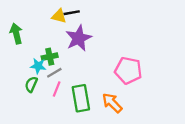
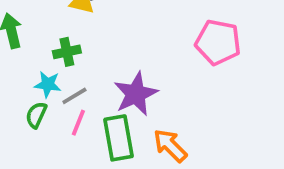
purple star: (79, 38) -> (136, 94), moved
green cross: (50, 57) -> (67, 52), moved
pink pentagon: (128, 70) -> (218, 42), moved

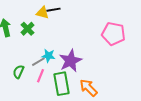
green cross: (67, 52) -> (27, 29), moved, turned -32
cyan star: (48, 84) -> (48, 56), moved

